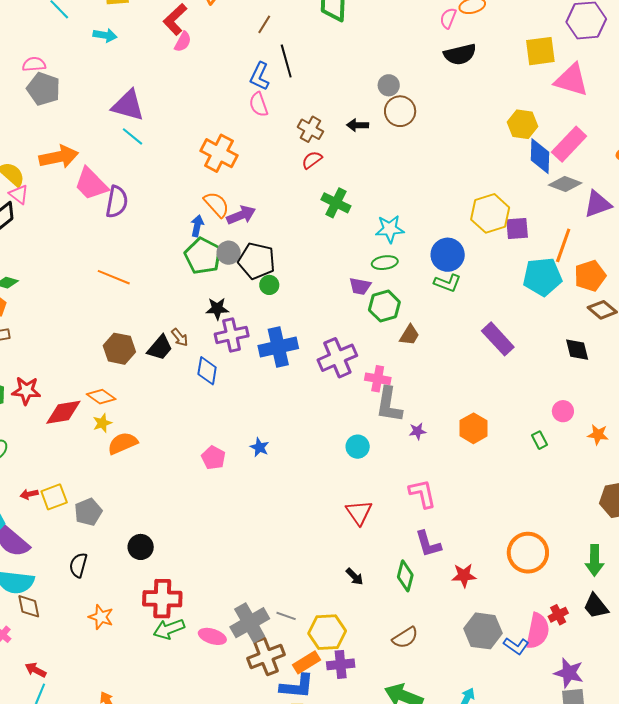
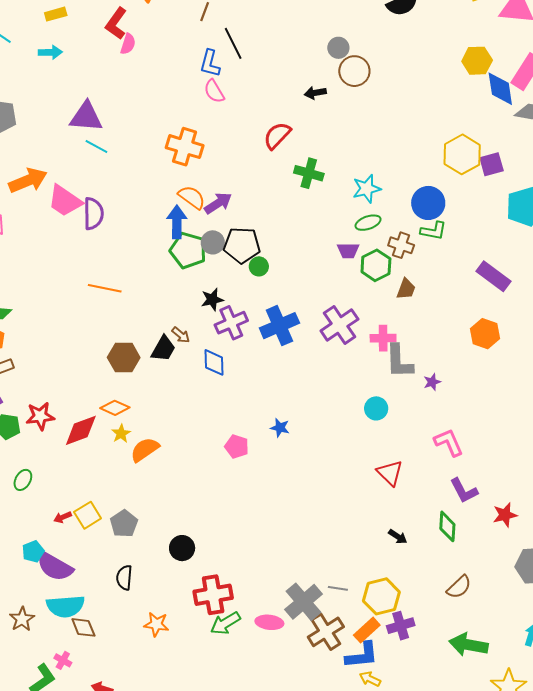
brown cross: (310, 129) -> (401, 245), moved
red semicircle: (312, 160) -> (277, 136), size x1.4
blue arrow: (197, 226) -> (177, 222), size x1.5
orange hexagon: (474, 428) -> (485, 334), moved

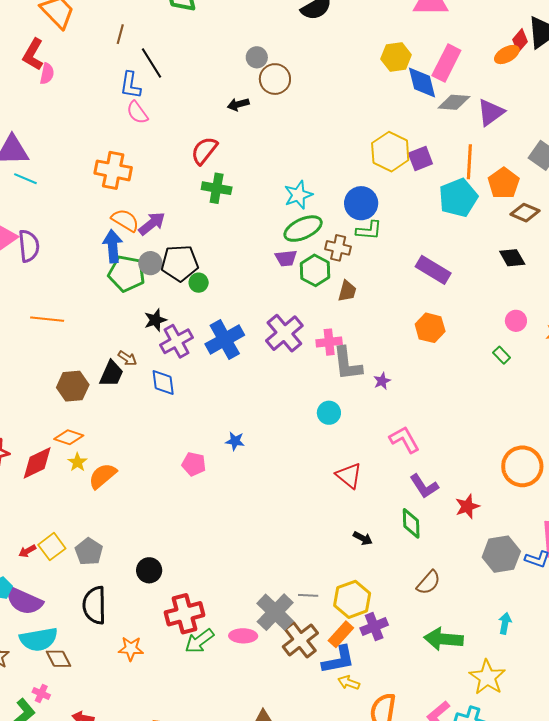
green cross: (309, 173) -> (217, 188), moved
green ellipse: (368, 223) -> (303, 229), size x1.5
black semicircle: (124, 578) -> (94, 605), size x1.5

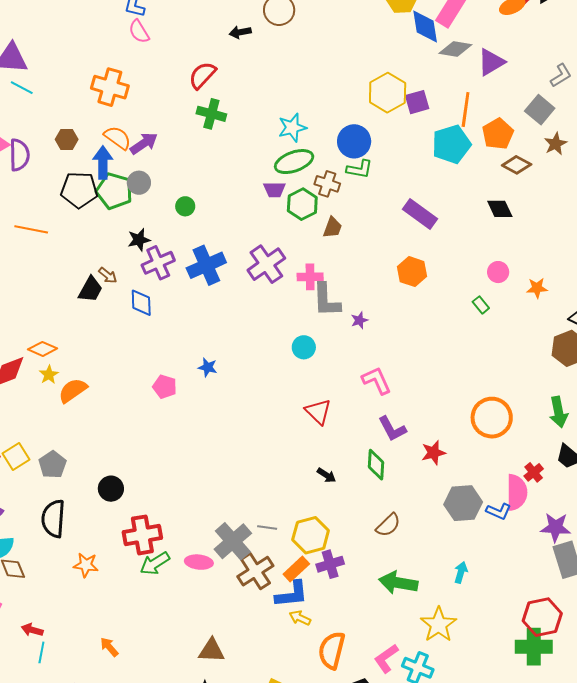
black pentagon: (180, 263) -> (79, 190), moved
brown hexagon: (73, 386) -> (67, 139), moved, size x0.7

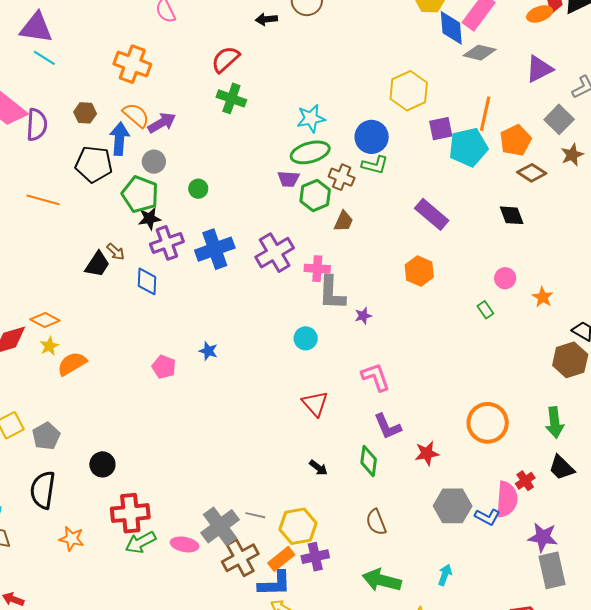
purple triangle: (491, 62) -> (539, 69), moved
purple square: (417, 102) -> (441, 129), moved
green pentagon: (114, 191) -> (140, 194), moved
orange star: (537, 288) -> (543, 297), turned 30
brown semicircle: (388, 525) -> (376, 522), turned 108

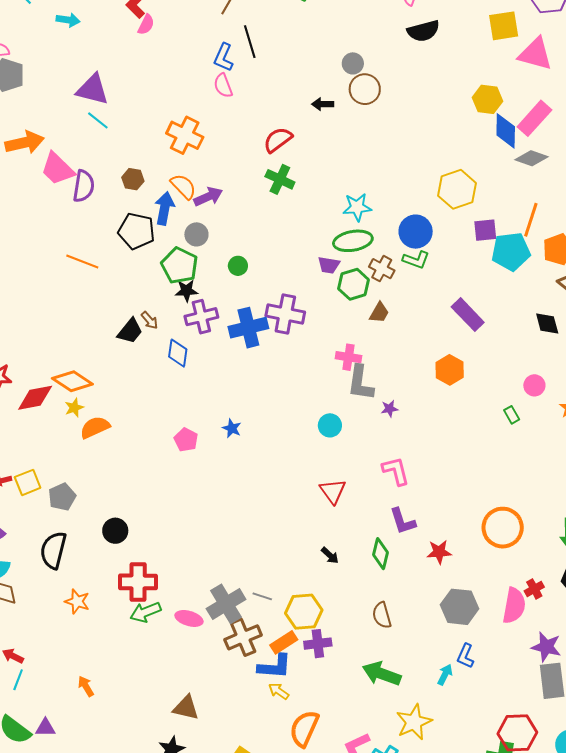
purple cross: (275, 253) -> (285, 314), moved, turned 36
orange diamond: (45, 320) -> (72, 381), size x1.4
blue L-shape: (487, 517) -> (465, 656), moved, turned 80

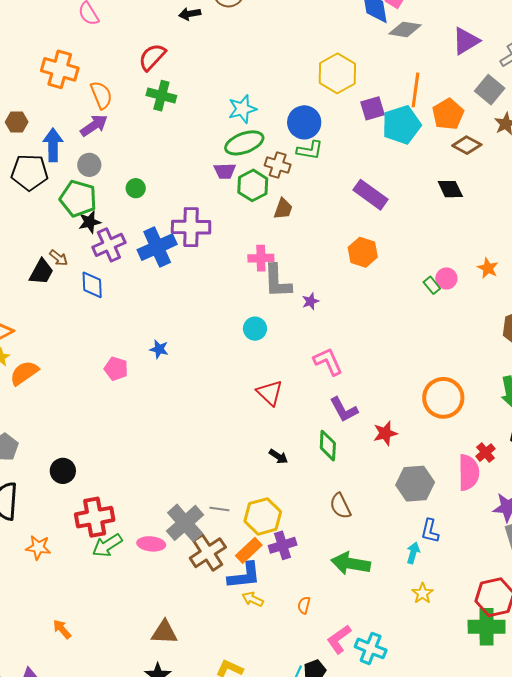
orange semicircle: (183, 186) -> (101, 95), moved, turned 32
pink circle: (534, 385) -> (446, 278), moved
yellow star: (414, 722) -> (422, 593), moved, size x0.6
orange semicircle: (304, 729) -> (304, 605), moved, size x0.5

